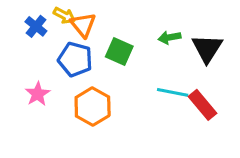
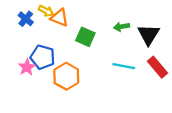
orange triangle: (83, 25) -> (60, 18), turned -30
blue pentagon: (75, 59) -> (43, 57), moved
red rectangle: (202, 105) -> (158, 67), moved

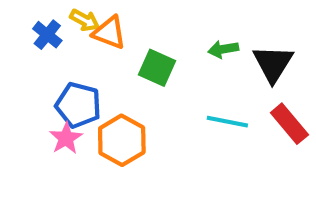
pink star: (27, 67) -> (66, 138), moved

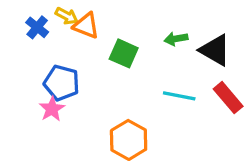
black triangle: (273, 64) -> (215, 50), turned -32
orange hexagon: (122, 140) -> (129, 140), moved

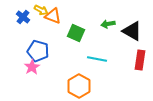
cyan line: (179, 96) -> (97, 59), moved
red rectangle: (228, 98) -> (140, 60), turned 48

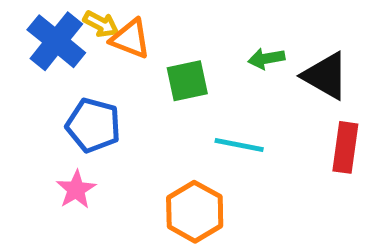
blue cross: (23, 17) -> (56, 41), size x1.6
green square: (76, 33) -> (187, 81), turned -36
pink star: (32, 67) -> (76, 189), moved

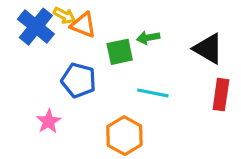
green arrow: (266, 59) -> (148, 38), moved
blue pentagon: (93, 125) -> (79, 80), moved

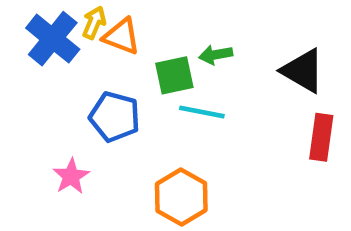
yellow arrow: (64, 15) -> (94, 23), turned -95
cyan line: (153, 93) -> (202, 112), moved

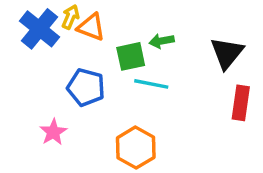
black triangle: (303, 71) -> (227, 53), turned 39

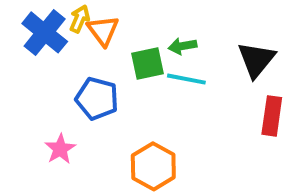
orange triangle: (91, 27) -> (103, 31), turned 32
cyan line: (151, 84) -> (186, 79), moved

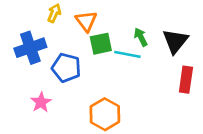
orange triangle: (103, 31) -> (86, 21), moved
blue cross: (45, 32) -> (30, 48), moved, turned 32
green arrow: (182, 46) -> (141, 37), moved, turned 72

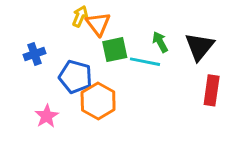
yellow arrow: (54, 13) -> (80, 16), moved
blue cross: (30, 48) -> (35, 54), size x0.6
orange hexagon: (105, 114) -> (98, 101), moved

